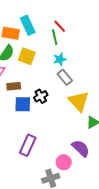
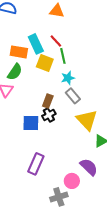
red line: (60, 26) -> (56, 41), moved
yellow square: (27, 56) -> (45, 63), moved
brown rectangle: (14, 86) -> (48, 101), moved, turned -64

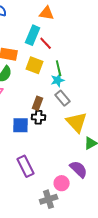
cyan rectangle: (36, 44) -> (33, 35), moved, turned 48
green line: (63, 56) -> (59, 68), moved
black cross: (49, 115) -> (39, 117), turned 32
purple rectangle: (36, 164) -> (26, 166), turned -50

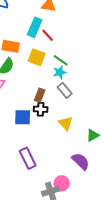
green line: (59, 68) -> (61, 60), turned -42
yellow triangle: (77, 122) -> (66, 123), moved, size x0.7
pink circle: (62, 183) -> (62, 183), moved

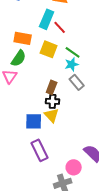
blue square: (23, 117) -> (34, 121), moved
yellow triangle: (66, 123) -> (52, 115), moved
pink circle: (62, 183) -> (74, 167), moved

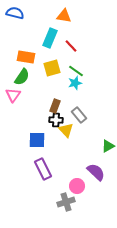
red line: (60, 27) -> (71, 46), moved
yellow square: (49, 49) -> (52, 68), turned -36
gray rectangle: (77, 82) -> (79, 115), moved
yellow triangle: (52, 115) -> (66, 130), moved

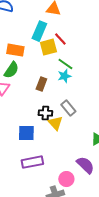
yellow square: (52, 68) -> (48, 47), moved
brown rectangle: (55, 106) -> (41, 84), moved
purple rectangle: (43, 169) -> (32, 162), turned -75

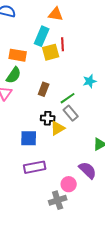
red line: (60, 39) -> (63, 44), turned 40
green line: (65, 64) -> (68, 98), moved, turned -70
cyan star: (64, 76) -> (90, 81), moved
yellow triangle: (55, 123) -> (58, 128), turned 42

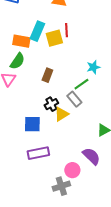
cyan rectangle: (42, 36) -> (37, 31), moved
green line: (68, 98) -> (81, 84), moved
black cross: (48, 118) -> (51, 104), turned -32

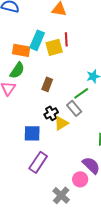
purple rectangle: (38, 153) -> (38, 162), turned -45
pink circle: (72, 170) -> (80, 179), moved
gray cross: (61, 186) -> (61, 195), turned -30

